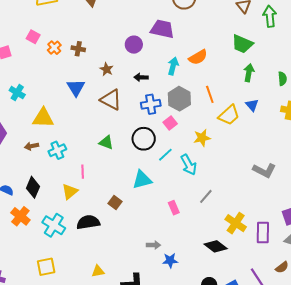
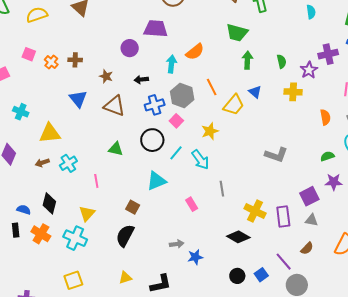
yellow triangle: (70, 192) -> (87, 213), moved
gray line: (206, 196) -> (222, 189), turned -42
black semicircle: (88, 222) -> (125, 236), moved, turned -45

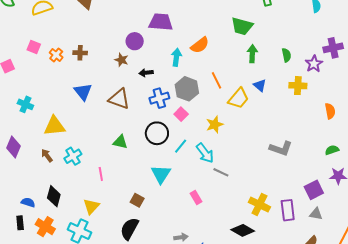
brown star: (106, 76) -> (121, 60), moved
brown arrow: (42, 163) -> (47, 155), turned 72
cyan triangle: (156, 181) -> (161, 174), turned -35
gray line: (222, 189) -> (221, 172), moved, turned -56

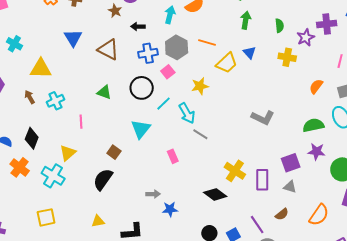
orange line: (217, 80) -> (207, 42), turned -54
orange semicircle: (330, 111) -> (316, 86), turned -140
green semicircle: (332, 150) -> (313, 125), size x1.5

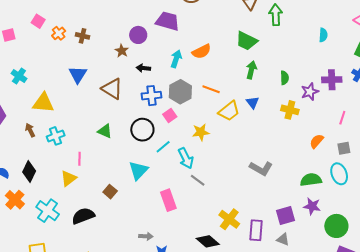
yellow triangle: (68, 153) -> (69, 178), moved
pink rectangle: (173, 156) -> (168, 200), size x1.5
black semicircle: (103, 179) -> (83, 216), moved, turned 30

